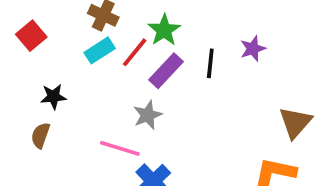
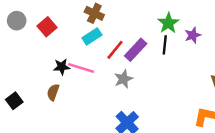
green star: (164, 30) -> (168, 23), moved
red line: (135, 52) -> (115, 50), moved
pink line: (120, 148) -> (81, 68), moved

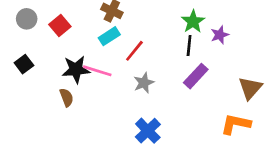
purple rectangle: (136, 50) -> (196, 76), moved
black star: (62, 67) -> (76, 69), size x1.5
brown semicircle: (53, 92) -> (67, 97), turned 140
black square: (14, 101) -> (24, 64), moved

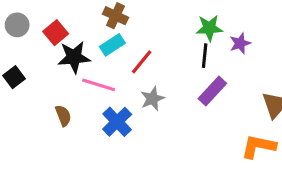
green star: (193, 22) -> (209, 28), turned 30
black star: (76, 69) -> (74, 57), moved
blue cross: (148, 131) -> (117, 122), moved

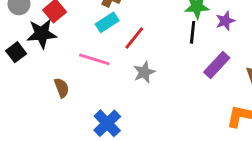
black star: (74, 57) -> (42, 34), moved
purple rectangle: (212, 91) -> (217, 65), moved
blue cross: (117, 122) -> (107, 123), moved

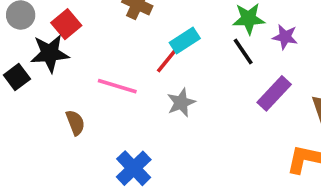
purple star: (225, 21) -> (285, 37), turned 30
cyan rectangle: (107, 22) -> (185, 41), moved
black line: (193, 32) -> (243, 51), turned -40

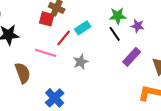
red square: (66, 24) -> (47, 19), moved, turned -35
red line: (168, 59) -> (64, 38), moved
brown semicircle: (75, 123) -> (23, 73), size x1.5

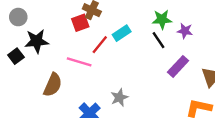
red square: (47, 19) -> (80, 23), turned -35
gray star: (81, 62) -> (119, 97), moved
brown semicircle: (23, 73) -> (53, 85), turned 45

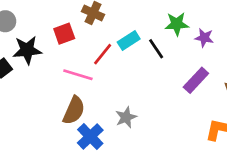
red square: (80, 23) -> (64, 34), moved
black line: (158, 40) -> (156, 49), moved
brown semicircle: (53, 85) -> (74, 110), moved

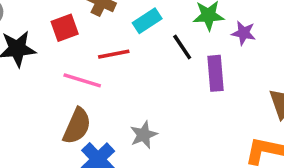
cyan rectangle: (129, 40) -> (147, 21), moved
red line: (103, 54) -> (114, 54), turned 40
purple rectangle: (196, 80) -> (216, 73), moved, turned -48

